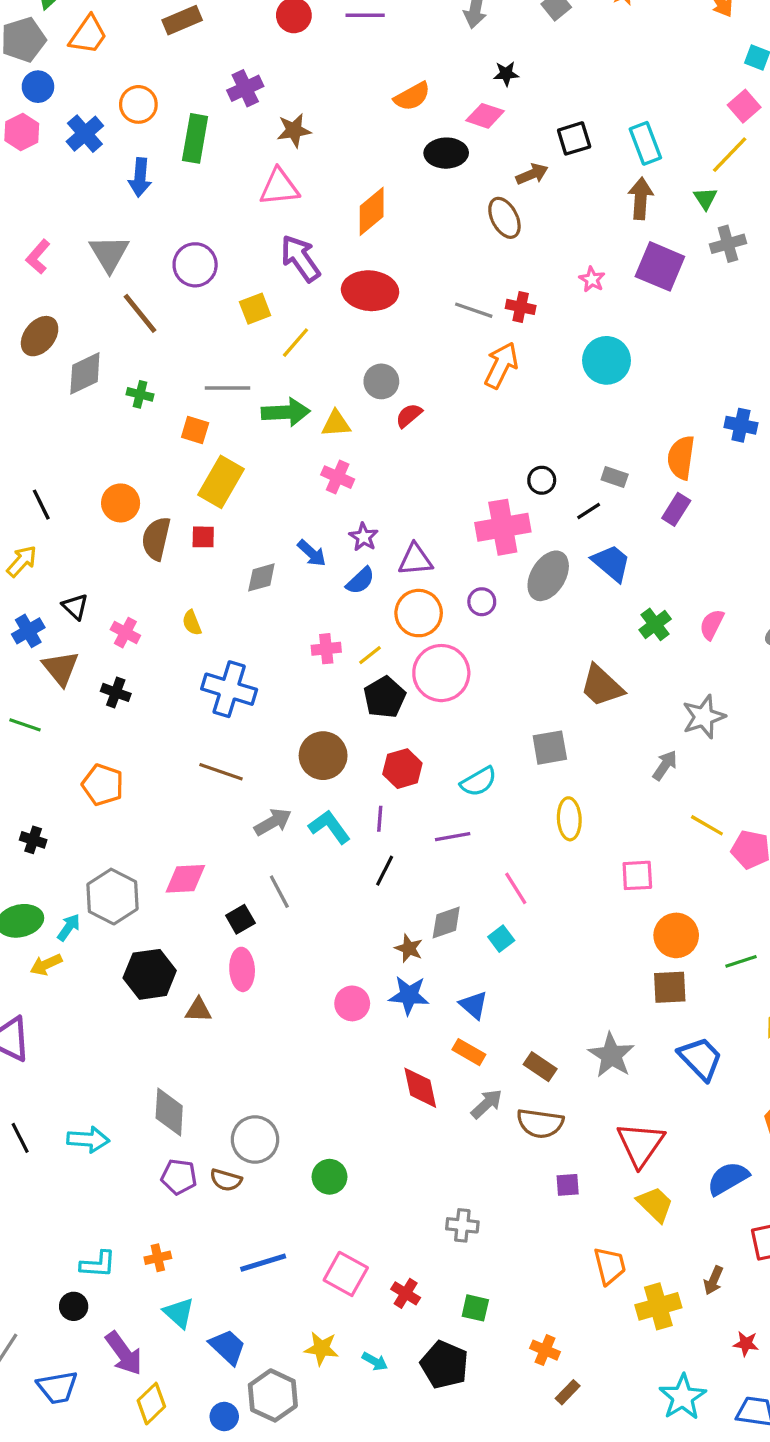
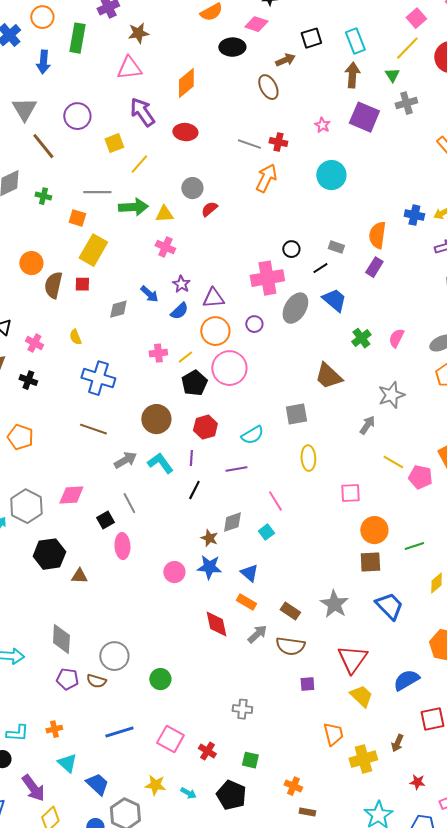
red ellipse: (370, 291) -> (185, 132), size x0.7
pink ellipse: (242, 969) -> (122, 546), moved
brown rectangle: (568, 1392) -> (307, 812), turned 56

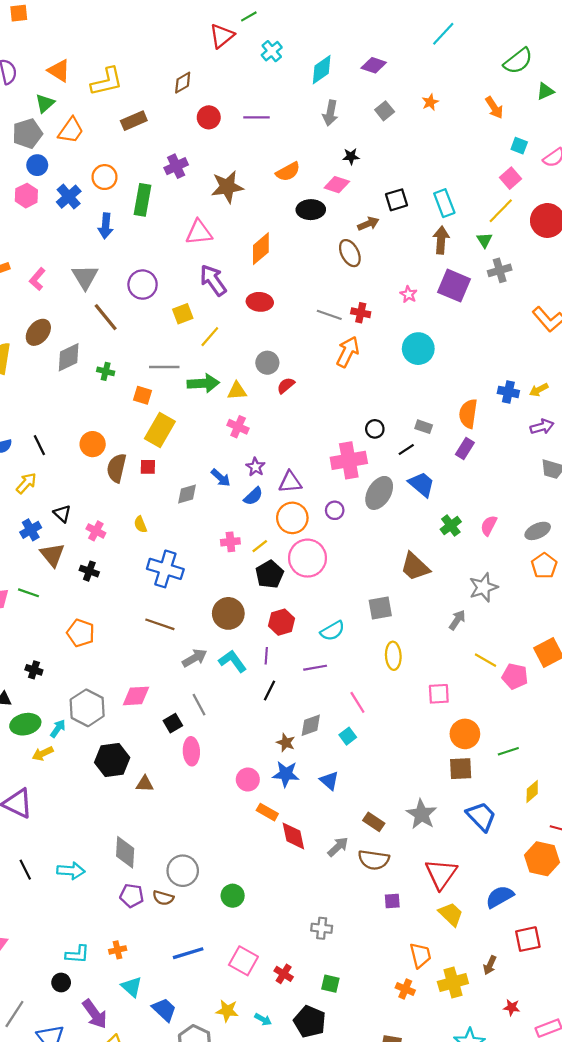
brown star: (138, 33) -> (227, 187), moved, size x1.4
orange rectangle: (246, 602) -> (267, 812), moved
orange cross: (293, 786) -> (405, 989), moved

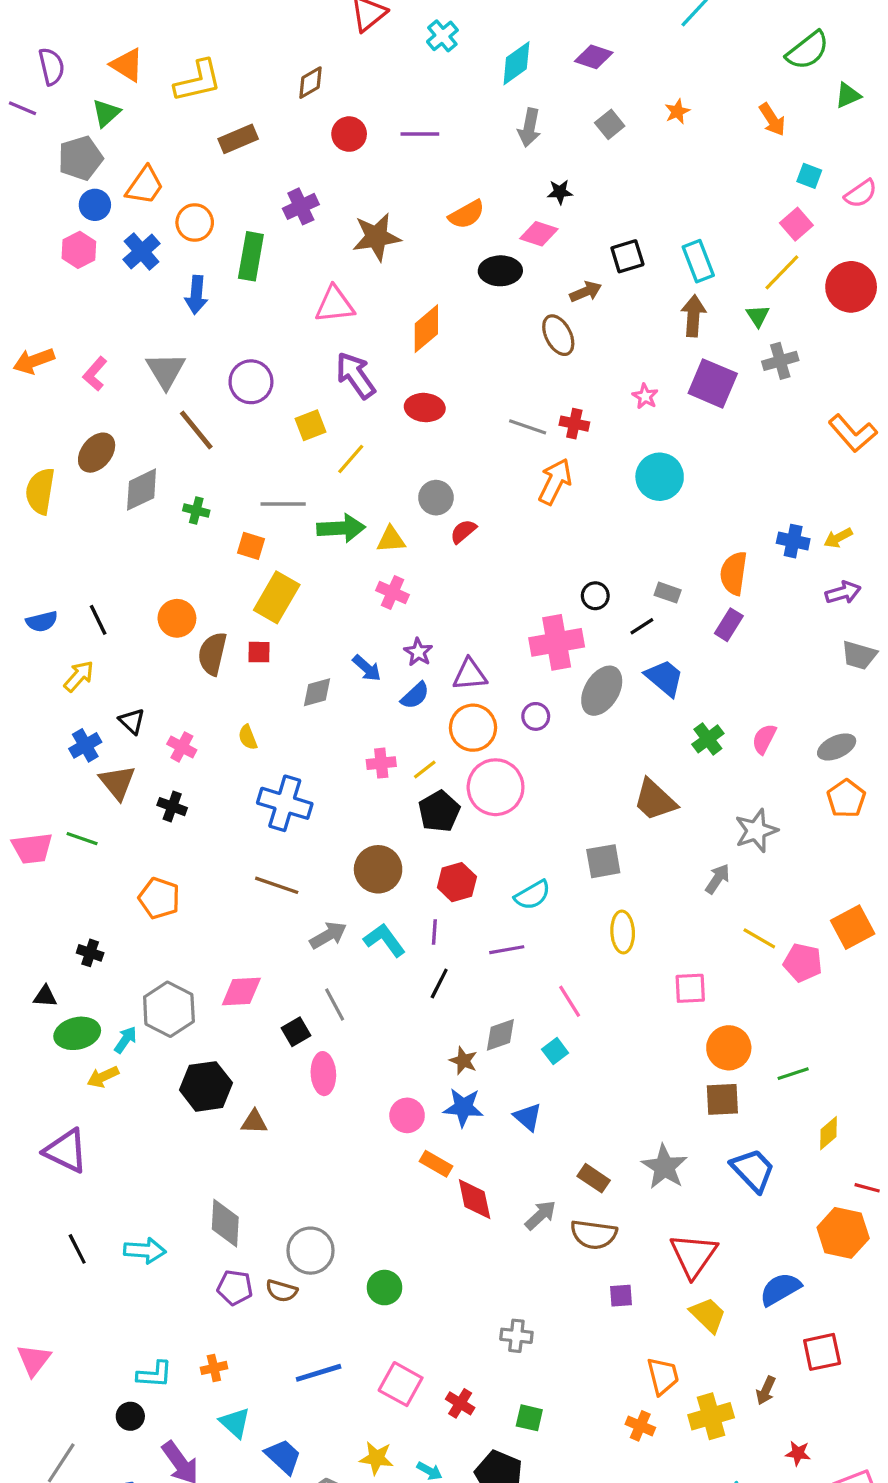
orange trapezoid: (71, 130) -> (145, 186), moved

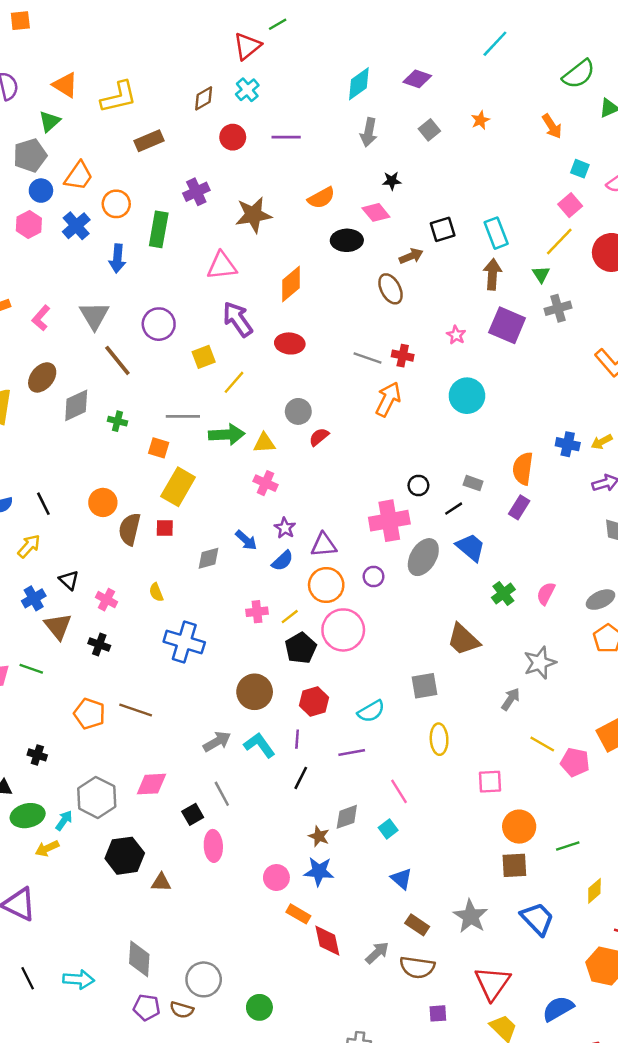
cyan cross: (442, 36) -> (247, 90), moved
pink diamond: (539, 234) -> (376, 212), turned 32
brown line: (277, 885) -> (136, 710), moved
blue triangle: (528, 1117) -> (401, 879), moved

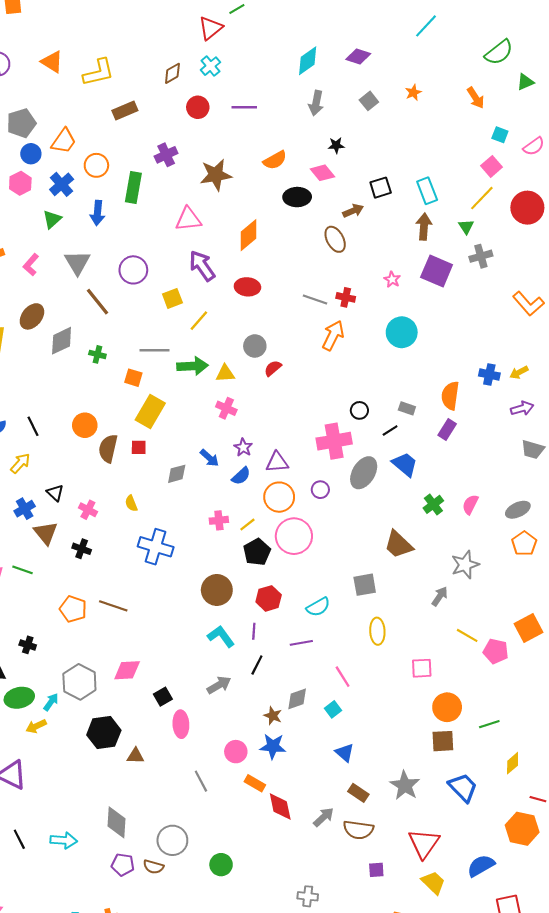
green triangle: (49, 121) -> (52, 219), moved
gray arrow: (217, 742) -> (219, 685), moved
gray line: (222, 794) -> (201, 781), moved

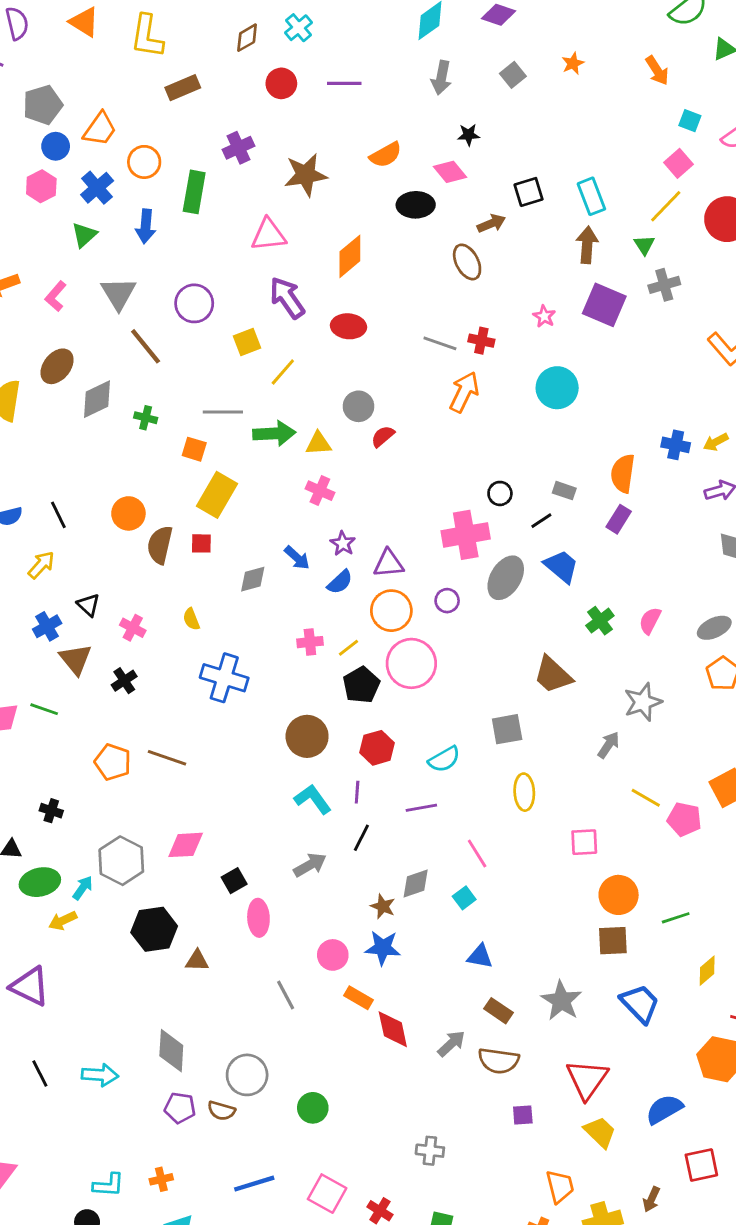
yellow L-shape: (99, 72) -> (147, 36), turned 112
black cross: (82, 549) -> (124, 681), turned 36
blue triangle: (345, 753) -> (480, 956), turned -30

